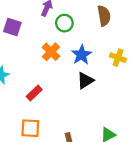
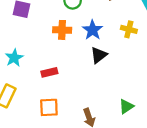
orange cross: (51, 52) -> (62, 30), turned -36
red rectangle: (34, 93) -> (49, 72), turned 35

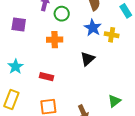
blue star: (92, 30) -> (93, 28), moved
red rectangle: (49, 72) -> (46, 77), turned 32

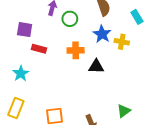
orange cross: (55, 40) -> (76, 50), moved
black triangle: (88, 59) -> (96, 66), turned 42
red rectangle: (46, 77) -> (39, 49), moved

